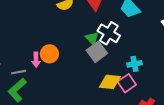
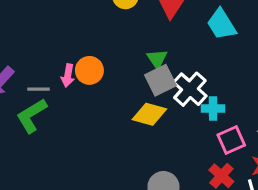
white cross: (109, 33) -> (190, 89), moved
yellow diamond: (110, 82) -> (149, 114), moved
pink square: (127, 83) -> (231, 140), moved

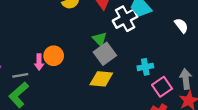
white cross: (190, 89) -> (125, 19), moved, turned 30

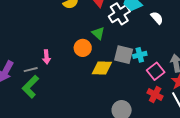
white semicircle: (181, 26) -> (157, 18), moved
gray square: (105, 54) -> (124, 55), moved, turned -36
orange circle: (54, 56) -> (83, 48), moved

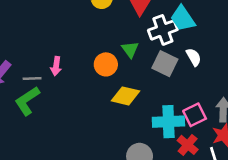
white semicircle: (157, 18) -> (194, 57), moved
gray square: (124, 55) -> (165, 64), moved
cyan cross: (140, 55) -> (168, 122), moved, size x1.6

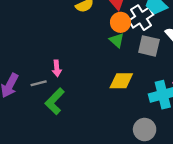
orange circle: (106, 64) -> (120, 22), moved
green L-shape: (27, 101) -> (55, 101), moved

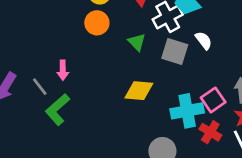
orange circle: (120, 22) -> (97, 23), moved
gray line: (39, 83) -> (40, 87), turned 63

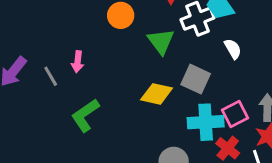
green triangle: (137, 42) -> (161, 41), size x1.4
gray square: (175, 51) -> (196, 79), moved
green L-shape: (57, 110) -> (85, 115), moved

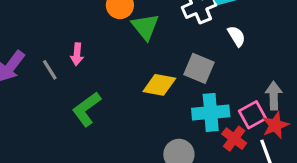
green triangle: (161, 41) -> (145, 27), moved
pink square: (235, 114) -> (253, 115), moved

